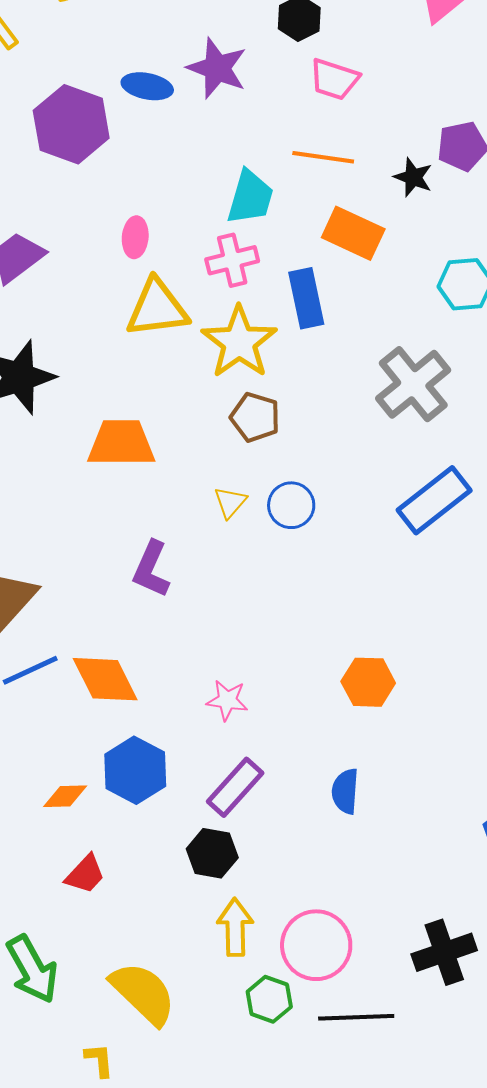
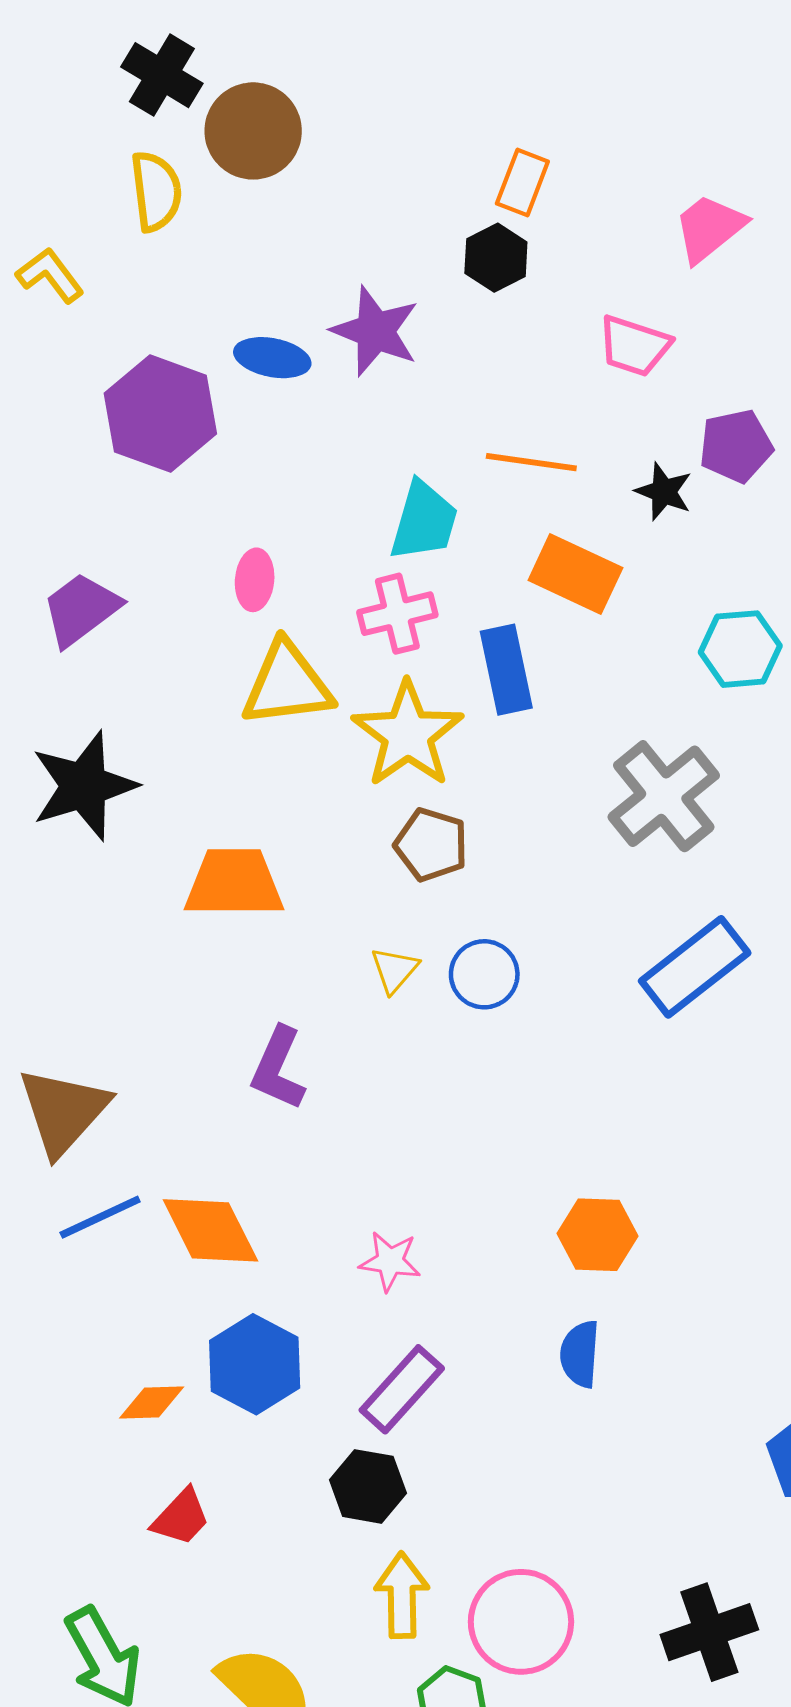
pink trapezoid: (334, 79) -> (634, 346), moved
blue semicircle: (345, 791) -> (580, 1354), moved

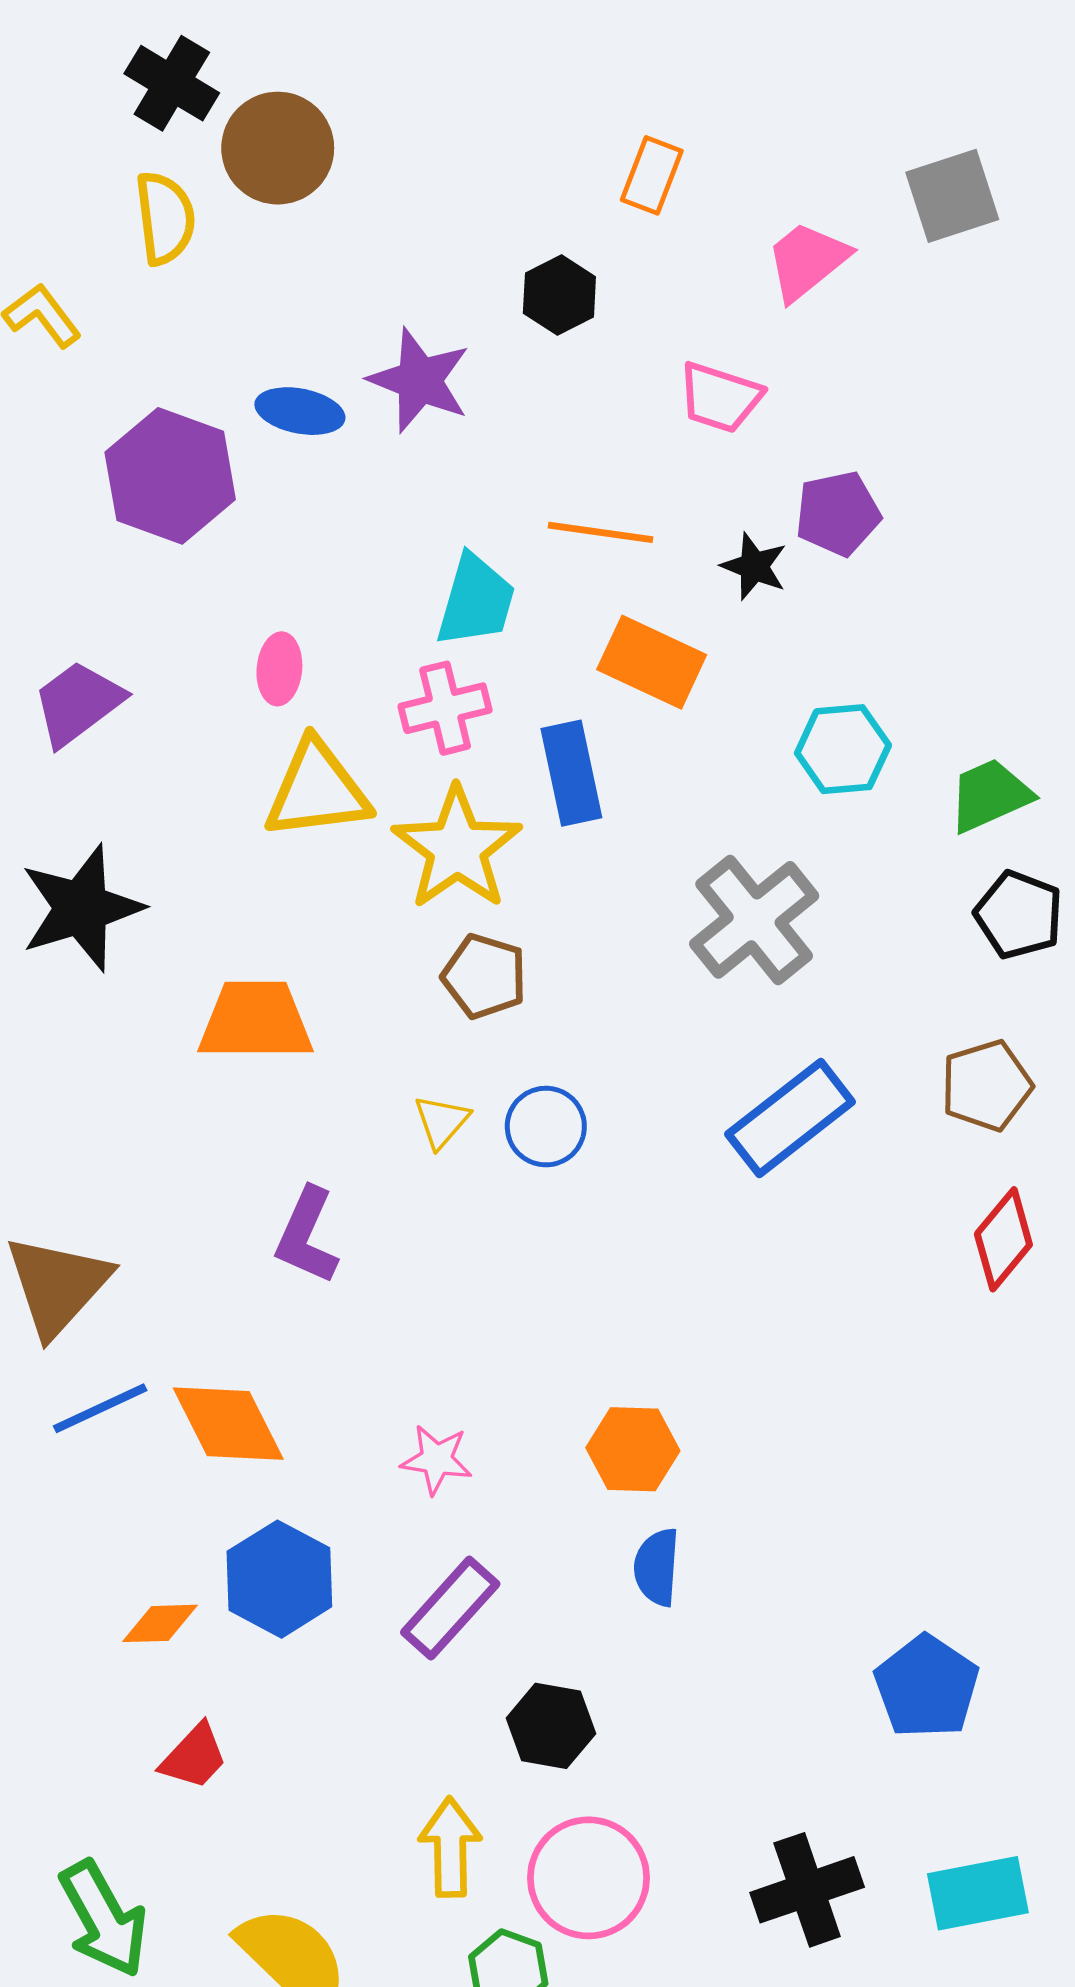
orange rectangle: (522, 182) -> (652, 175), moved
orange hexagon: (598, 1235) -> (633, 1449), moved
black hexagon: (368, 1486) -> (551, 1726), moved

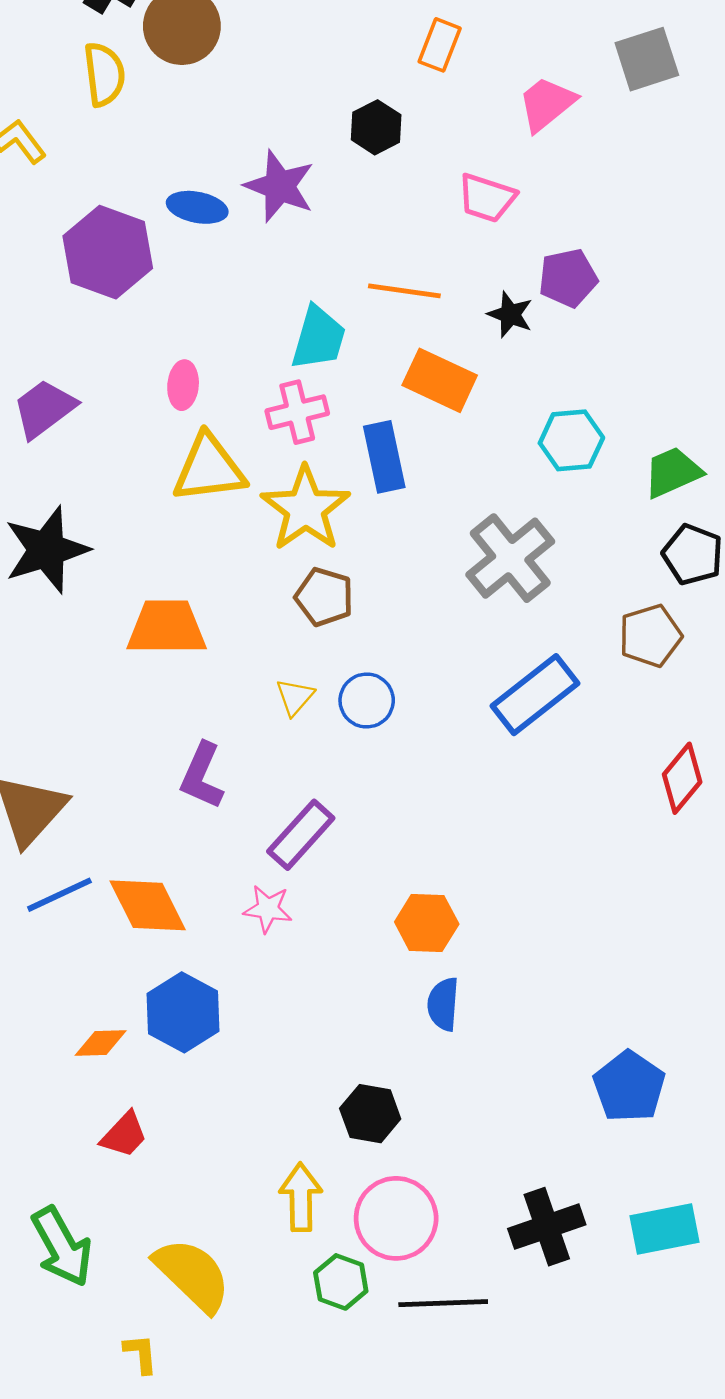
brown pentagon: (986, 1086) -> (650, 636), moved
pink star: (437, 1460) -> (268, 909), moved
purple rectangle: (450, 1608) -> (301, 835), moved

